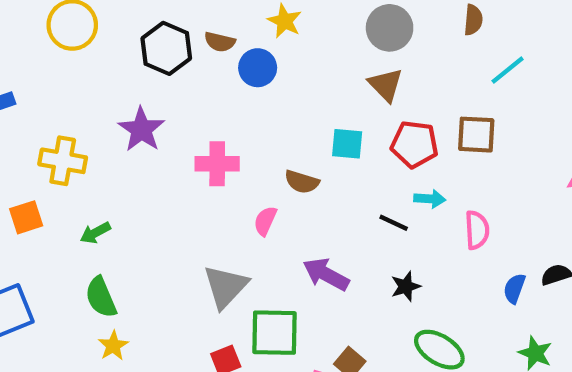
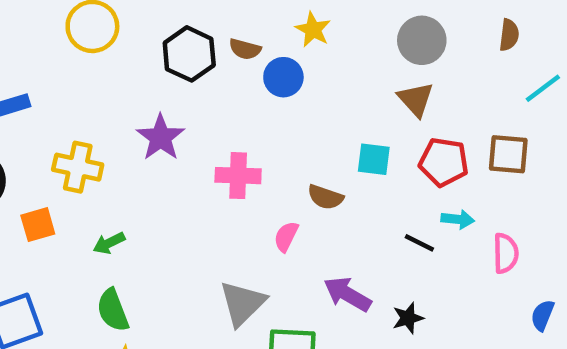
black star: (406, 286) -> (408, 318), moved

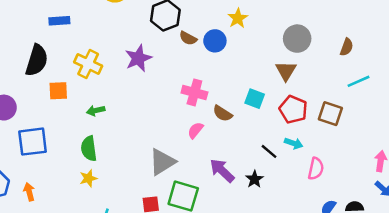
brown semicircle: (245, 49) -> (188, 38), moved
pink cross: (238, 176) -> (194, 92), moved
black star: (408, 318) -> (255, 179), moved, turned -30

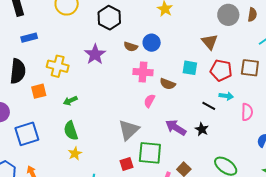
brown semicircle: (188, 38) -> (131, 47), moved
gray circle: (297, 39) -> (228, 15), moved
blue circle: (215, 41) -> (152, 43), moved

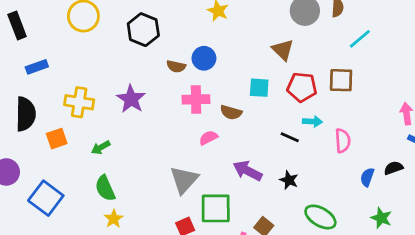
purple star: (95, 54) -> (131, 99), moved
pink semicircle: (149, 101) -> (208, 138), turned 40
black star: (202, 129) -> (289, 180), moved
blue square: (27, 134) -> (46, 198), turned -30

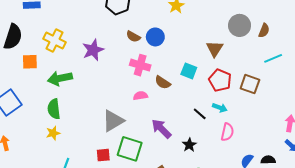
pink semicircle: (343, 141) -> (227, 132), moved
green arrow: (101, 147) -> (60, 78), size x1.6

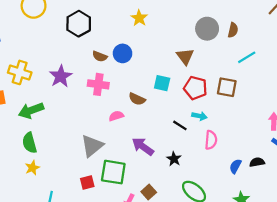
pink cross: (140, 65) -> (98, 84), moved

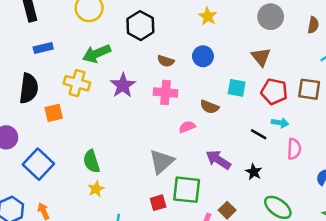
gray circle: (207, 29) -> (271, 17), moved
blue circle: (123, 53) -> (203, 56), moved
green arrow: (31, 110) -> (97, 54), moved

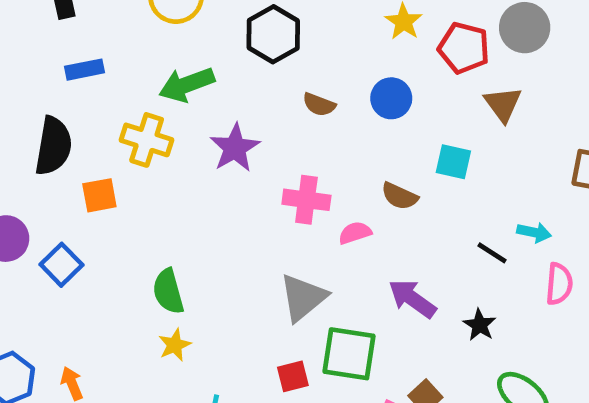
red pentagon: (274, 91) -> (464, 48), moved
pink cross: (165, 92) -> (306, 200), moved
blue square: (38, 164) -> (61, 265), moved, size x0.7

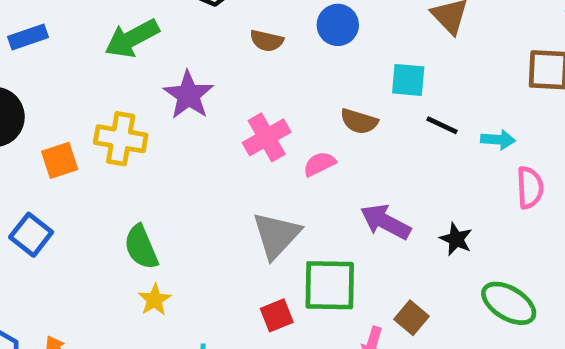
yellow cross: (147, 140) -> (121, 139), moved
pink cross: (306, 200) -> (267, 137), turned -30
black line: (492, 253) -> (442, 125), moved

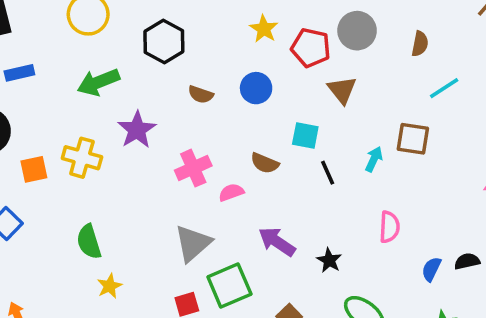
black line: (442, 125) -> (328, 173), turned 35
cyan arrow: (498, 140) -> (374, 159), moved, turned -75
green square: (330, 285) -> (229, 286), turned -30
yellow star: (155, 300) -> (109, 286), moved

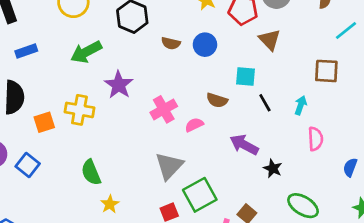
brown semicircle: (201, 95) -> (171, 43), moved
cyan arrow: (374, 159) -> (301, 105), moved
purple arrow: (277, 242) -> (244, 145), moved

